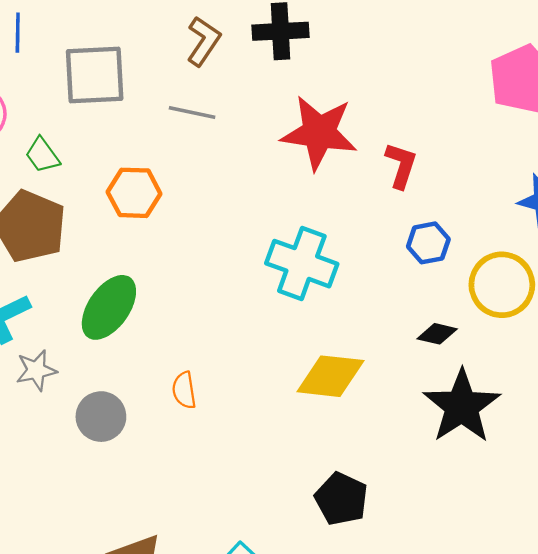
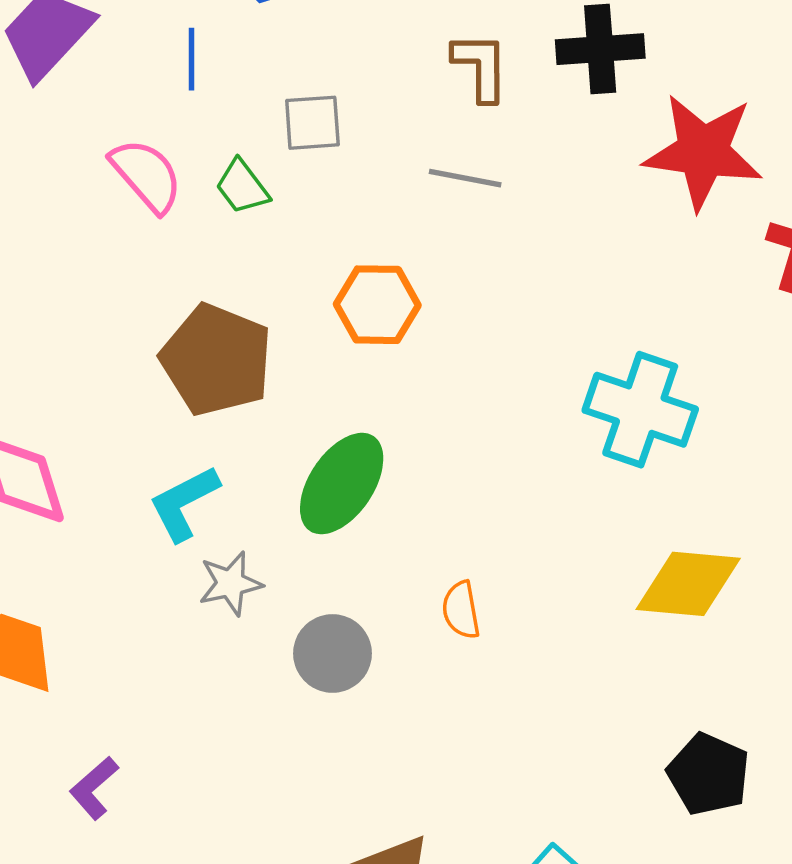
brown L-shape: (203, 41) -> (481, 67), turned -33
gray square: (95, 75) -> (312, 123), size x0.6
red star: (319, 133) -> (703, 152), moved
green trapezoid: (42, 155) -> (242, 187), moved

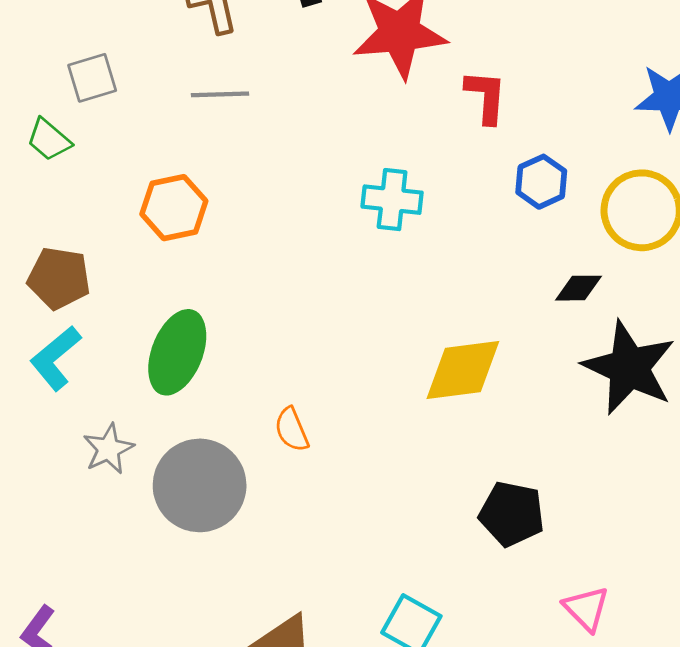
brown pentagon: (216, 360) -> (59, 278), size x0.7
cyan cross: (640, 410) -> (392, 200), moved, size x0.7
cyan L-shape: (184, 503) -> (56, 358), moved
gray circle: (332, 653) -> (200, 485), size x1.5

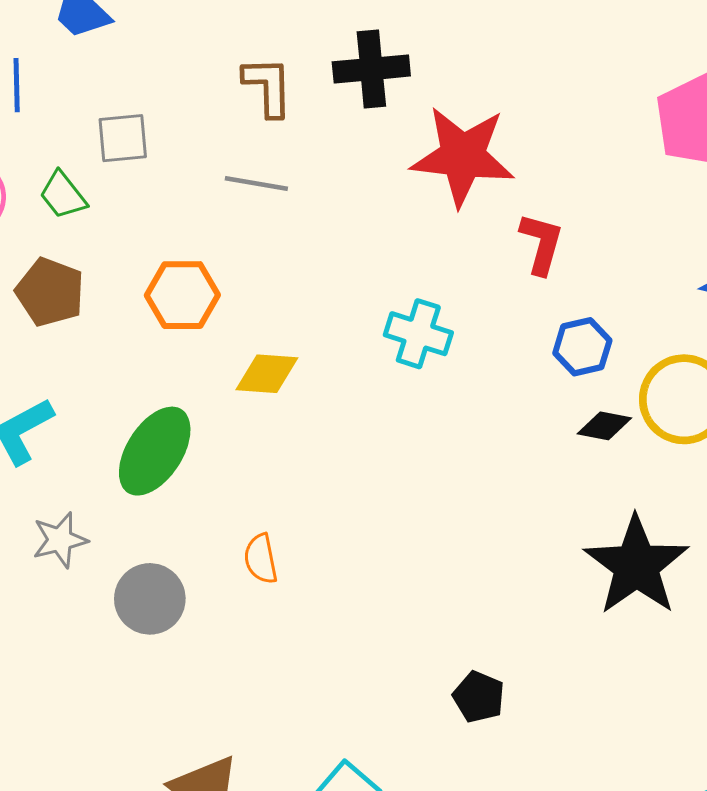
brown pentagon: (59, 278) -> (50, 292), moved
black diamond: (578, 288) -> (604, 426), moved
yellow diamond: (463, 370) -> (267, 374), moved, size x0.7
gray circle: (200, 485) -> (150, 599), size x0.7
black pentagon: (512, 514) -> (479, 697), size x0.7

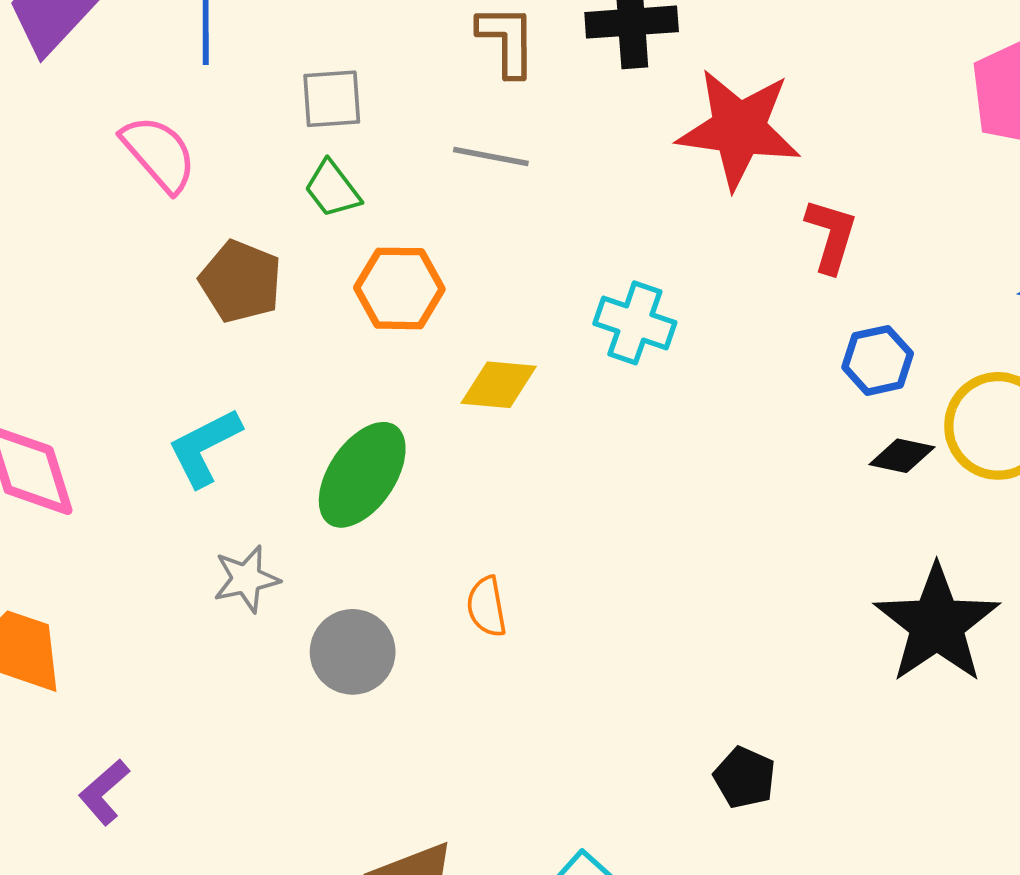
green trapezoid: (63, 195) -> (332, 189), moved
cyan cross: (418, 334) -> (635, 323), moved

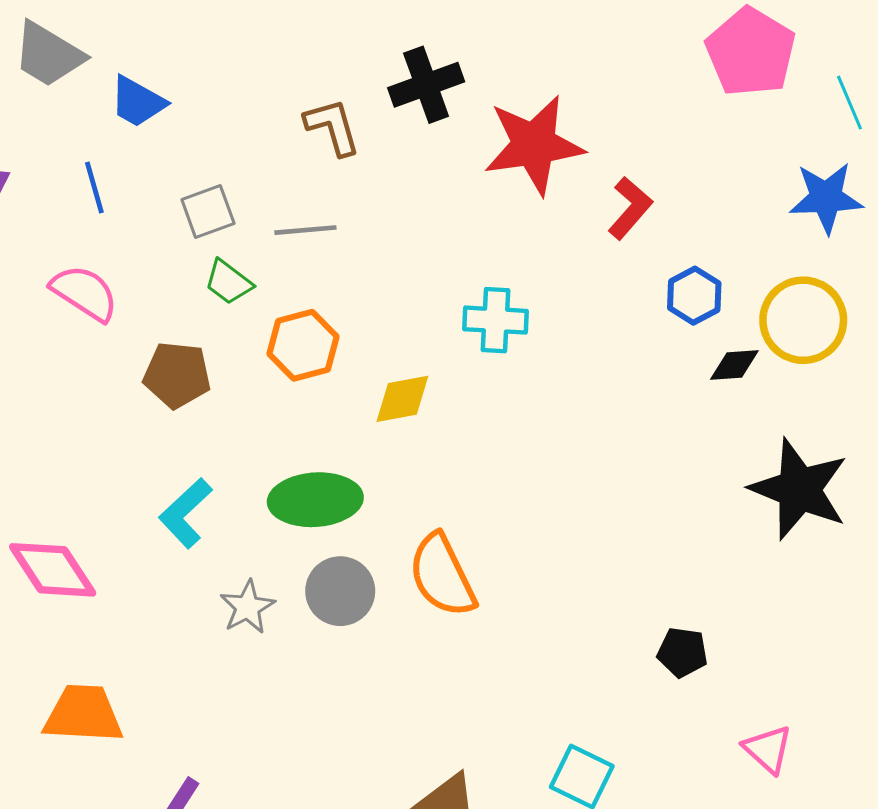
gray line: (491, 156) -> (305, 230), moved
red L-shape: (831, 236) -> (630, 208), turned 40
green ellipse: (362, 475) -> (315, 500), turned 68
orange semicircle: (487, 607) -> (442, 575), size x1.8
gray circle: (353, 652) -> (340, 591), moved

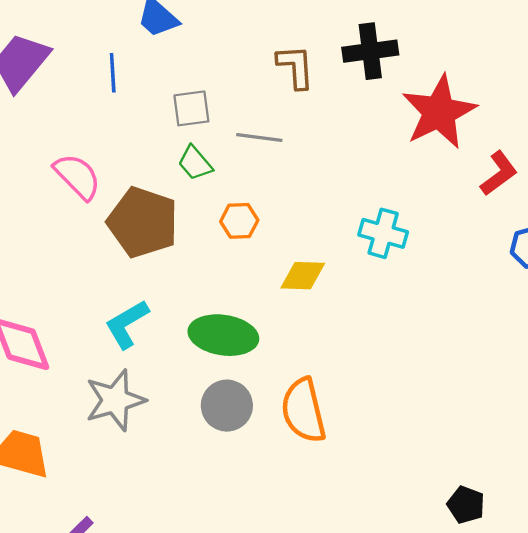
red star: (534, 145) -> (439, 112), turned -30
pink semicircle: (85, 293) -> (77, 176), moved
orange hexagon: (303, 345) -> (239, 221), size x0.7
brown pentagon: (177, 375) -> (143, 222), size x1.4
gray star: (248, 607) -> (115, 400), moved, size x1.5

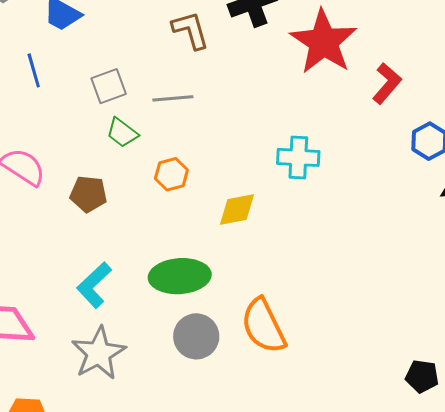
brown pentagon: (143, 222) -> (88, 194), size x0.6

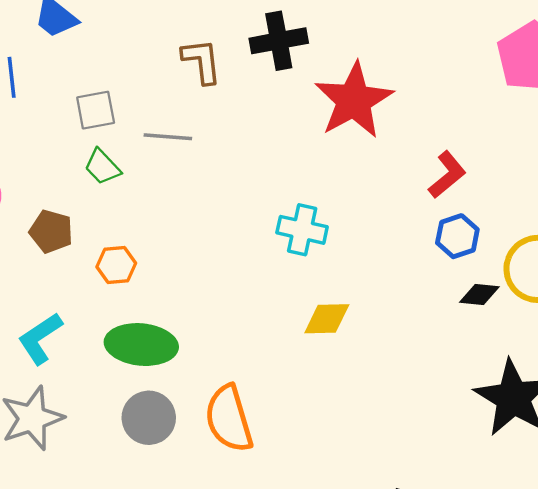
red L-shape: (387, 83) -> (447, 175), moved
orange hexagon: (171, 174) -> (116, 265), moved
yellow diamond: (237, 209) -> (327, 319), moved

